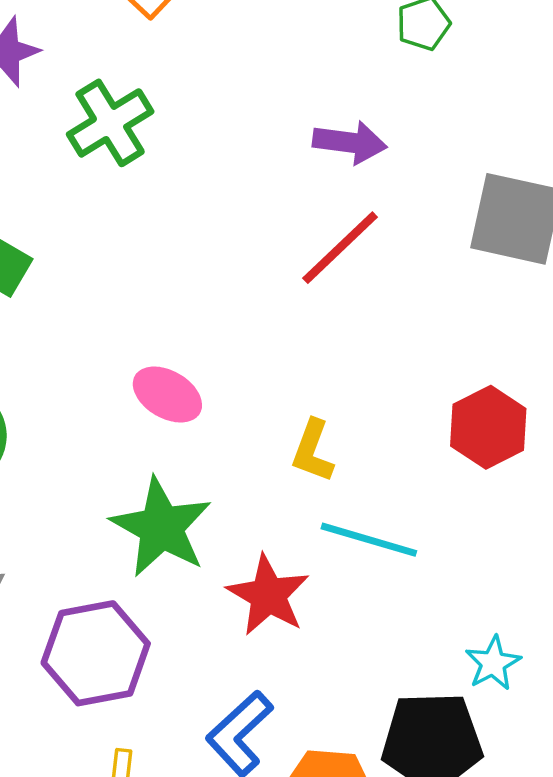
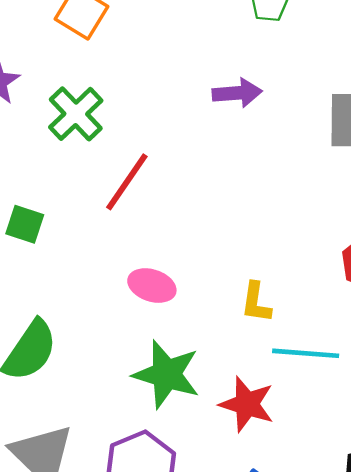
red line: (340, 248) -> (127, 182), moved

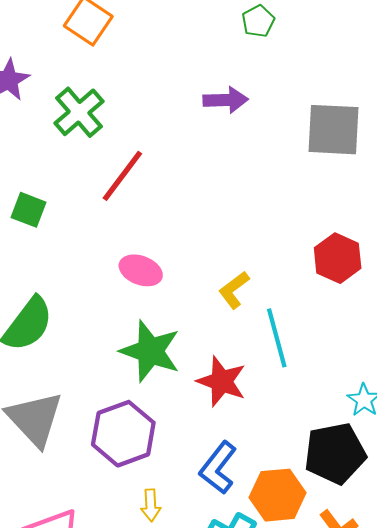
yellow L-shape: (256, 302) -> (234, 290), turned 42
cyan line: (306, 353) -> (277, 338), turned 68

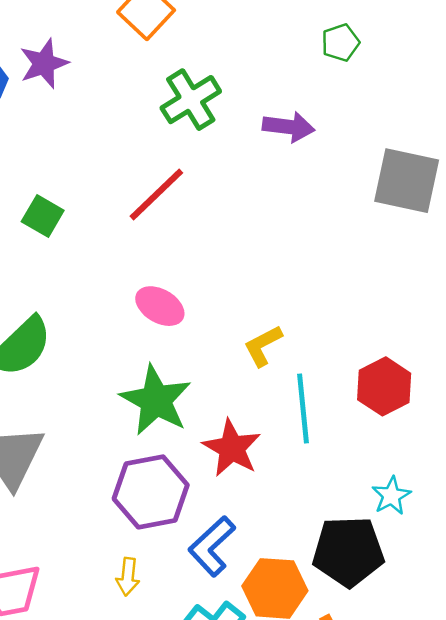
green cross: (79, 112) -> (191, 100), moved
red hexagon: (338, 258) -> (384, 386), moved
purple hexagon: (123, 434) -> (151, 492), moved

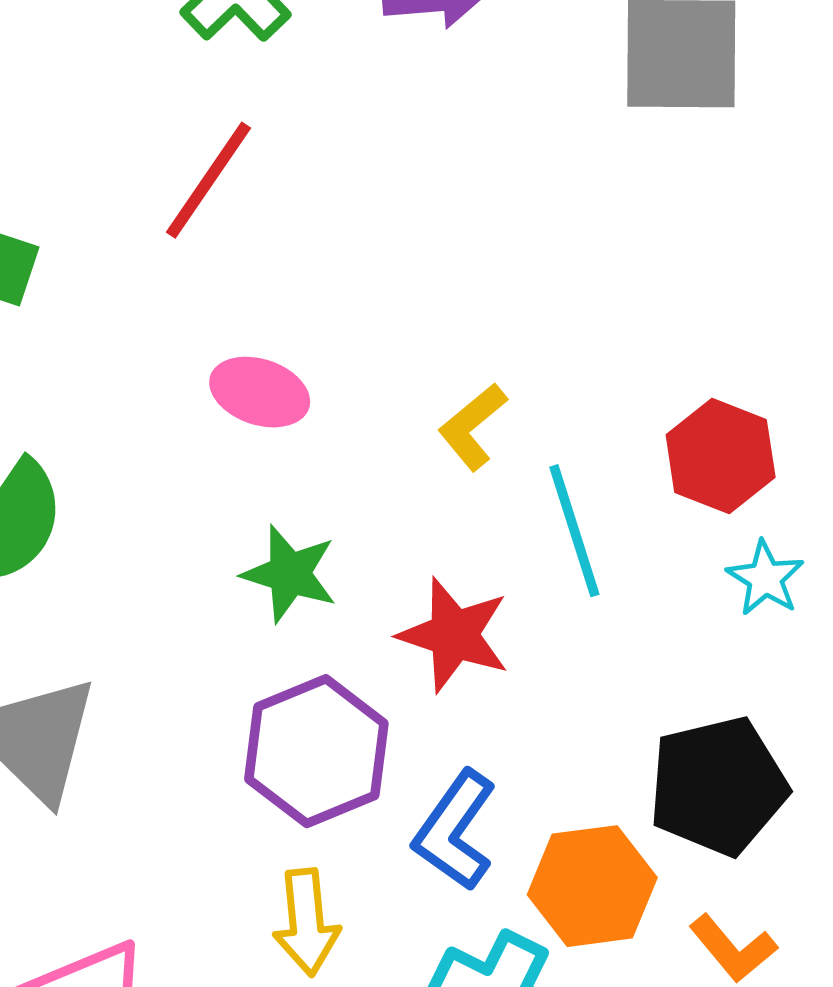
green star: (156, 400) -> (290, 574), size x0.7
cyan star: (391, 496) -> (765, 578), moved
yellow arrow: (128, 577) -> (306, 922), size x1.4

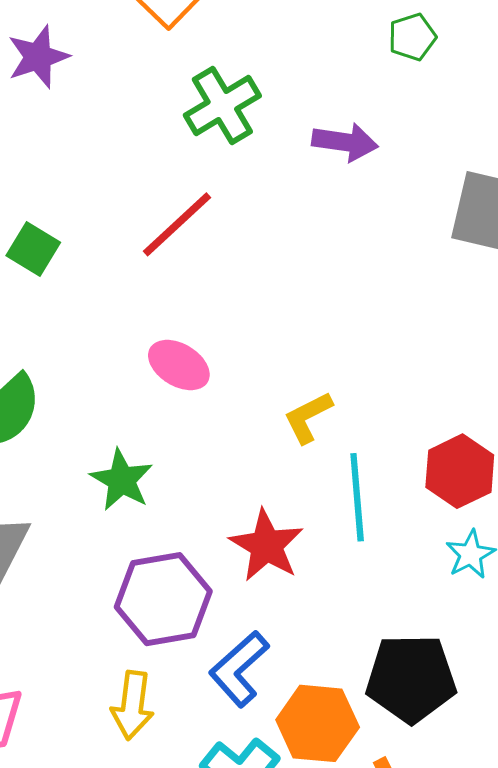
green star: (290, 574) -> (122, 480), moved

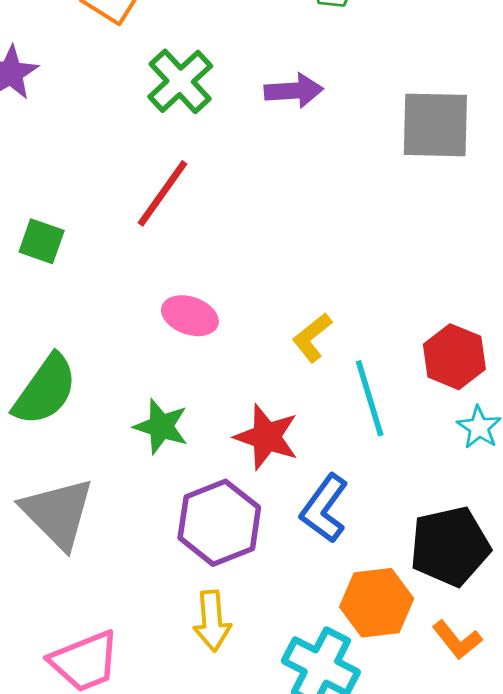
red star: (266, 546) -> (267, 437), moved
blue L-shape: (239, 669) -> (324, 508), moved

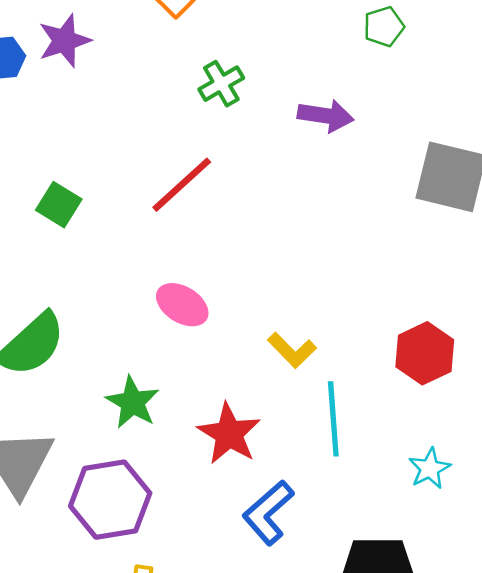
green cross: (180, 81) -> (221, 84), size x0.7
yellow L-shape: (312, 338) -> (292, 350), turned -108
red hexagon: (454, 357) -> (425, 353), moved
purple hexagon: (219, 523) -> (110, 500), moved

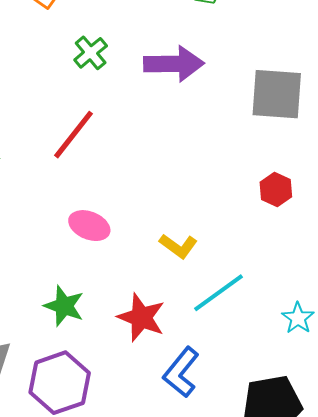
purple arrow: (326, 116) -> (174, 64), size x1.4
red hexagon: (425, 353) -> (276, 189), moved, size x0.7
cyan line: (333, 419) -> (219, 293), turned 68

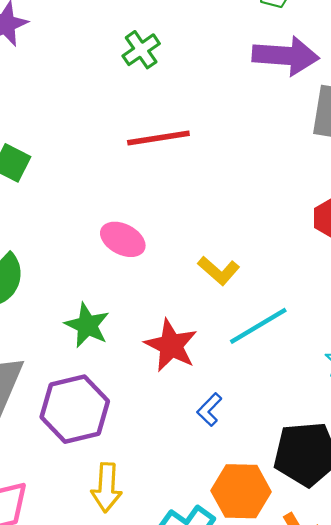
purple arrow: (174, 64) -> (286, 56), moved
red line: (73, 135) -> (158, 138), moved, turned 38
blue L-shape: (181, 372) -> (209, 410), size x0.6

